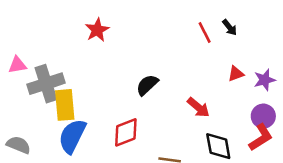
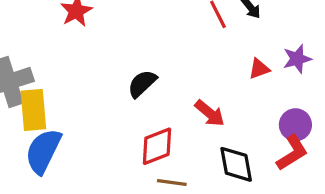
purple star: (265, 80) -> (297, 59), moved
red diamond: (126, 132) -> (157, 146), moved

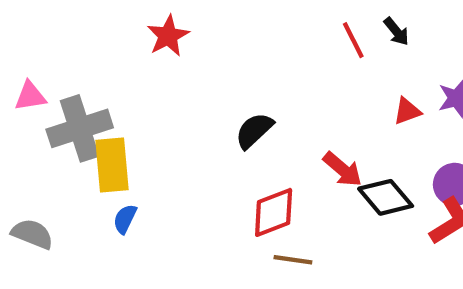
blue semicircle: (43, 151) -> (125, 219), size x0.5
black diamond: (236, 164) -> (386, 197), moved, turned -30

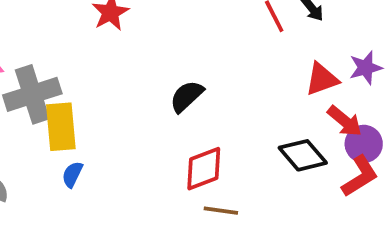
red triangle: (407, 111) -> (322, 79), size x1.4
red arrow: (343, 169) -> (345, 121), moved

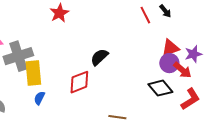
purple star: (366, 68) -> (193, 54), moved
purple circle: (364, 144) -> (169, 63), moved
red diamond: (204, 169) -> (79, 82), moved

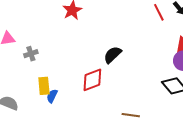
gray cross: (18, 56) -> (31, 54), size x0.5
yellow rectangle: (33, 73) -> (44, 86), moved, size x0.7

